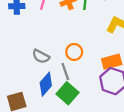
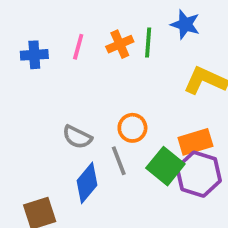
green square: (67, 93) -> (165, 166), moved

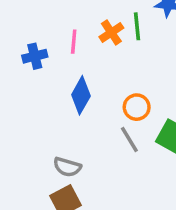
gray semicircle: (77, 137) -> (67, 167), moved
blue diamond: (87, 183) -> (81, 95), moved

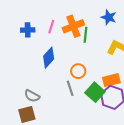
green line: (137, 26) -> (86, 35), moved
orange cross: (111, 32) -> (73, 26), size x1.5

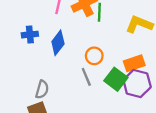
blue cross: (28, 30) -> (30, 35), moved
gray semicircle: (32, 96) -> (42, 89), turned -98

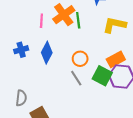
gray semicircle: (42, 89) -> (21, 98), moved

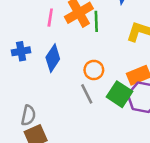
gray semicircle: (21, 98) -> (28, 115), moved

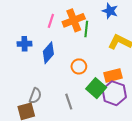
gray line: (87, 94) -> (69, 102), moved
gray semicircle: (28, 115) -> (35, 96), moved

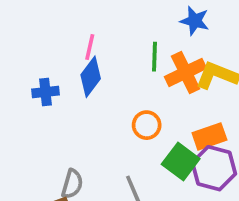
orange cross: (74, 20) -> (186, 72), moved
blue diamond: (48, 53) -> (91, 77), moved

